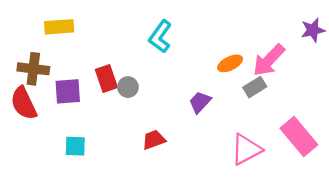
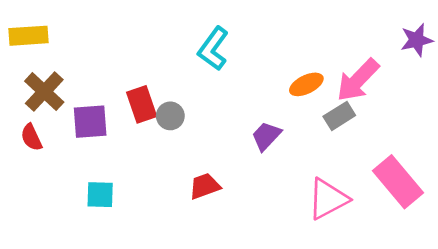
yellow rectangle: (59, 27) -> (29, 36), moved
brown cross: (33, 69) -> (44, 92), turned 36
red semicircle: (24, 103) -> (31, 137), size x0.6

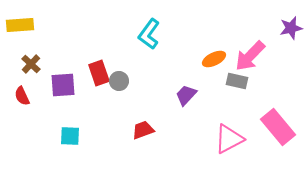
brown cross: (44, 92) -> (31, 64), size x0.7
gray rectangle: (339, 116) -> (237, 81), turned 45

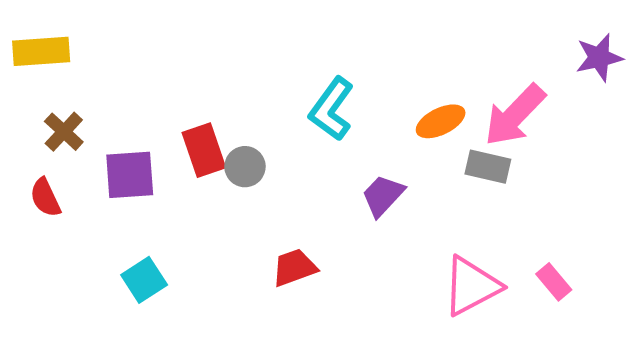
cyan L-shape: (149, 34) -> (331, 109), moved
pink rectangle: (278, 127) -> (554, 282), moved, size x0.5
cyan square: (70, 136) -> (144, 280), turned -35

